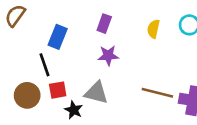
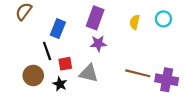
purple rectangle: (104, 24) -> (95, 18), size x1.5
red square: (58, 90) -> (65, 64), moved
black star: (74, 110) -> (60, 84), moved

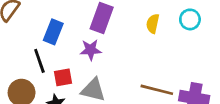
purple star: (98, 43) -> (91, 50), moved

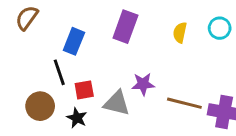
purple star: (91, 50) -> (143, 84), moved

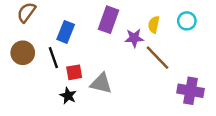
purple star: (143, 84) -> (134, 38), moved
brown line: (184, 103) -> (157, 58), moved, turned 32
brown circle: (40, 106) -> (23, 53), moved

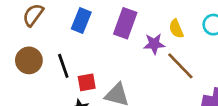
yellow semicircle: (154, 25) -> (176, 29), turned -35
blue rectangle: (66, 32) -> (81, 20), moved

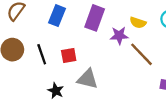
yellow semicircle: (176, 29) -> (138, 23), turned -49
red square: (87, 82) -> (69, 55), moved

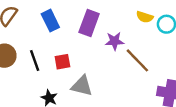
blue rectangle: (57, 16) -> (50, 21), turned -48
yellow semicircle: (138, 23) -> (145, 17), moved

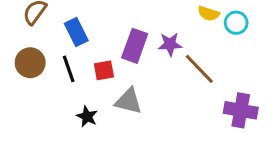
blue rectangle: (50, 21) -> (76, 32), moved
purple rectangle: (89, 23) -> (135, 46), moved

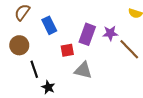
black line: (69, 69) -> (34, 69), moved
black star: (87, 117) -> (48, 87), moved

